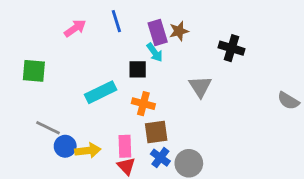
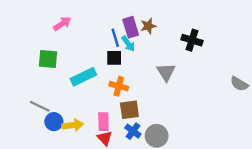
blue line: (116, 21) -> (115, 38), moved
green square: (34, 71) -> (48, 59), moved

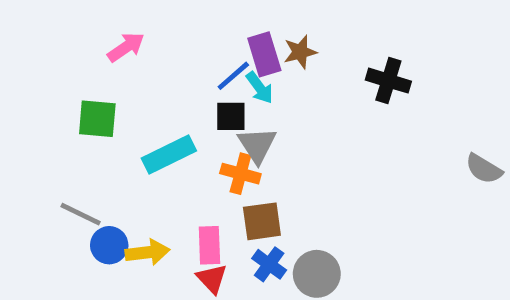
blue line: (115, 38) -> (233, 76), turned 66
gray triangle: (166, 72) -> (257, 145), moved

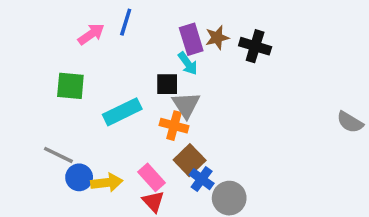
blue line: (233, 76) -> (126, 22), moved, turned -32
black cross: (388, 81) -> (255, 46), moved
brown square: (262, 221) -> (190, 160), turned -36
pink rectangle: (209, 245) -> (152, 177), turned -40
blue cross: (269, 264) -> (202, 179), moved

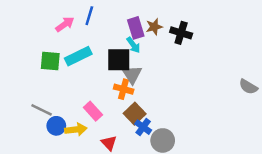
black square: (167, 84) -> (119, 60), size x1.5
cyan rectangle: (122, 112) -> (78, 56), moved
pink rectangle: (152, 177) -> (93, 111), moved

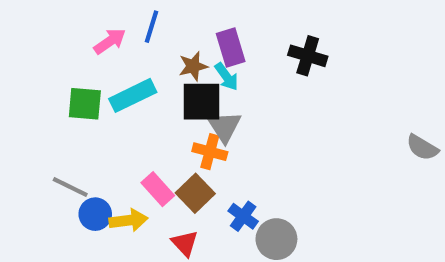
brown star: (154, 27) -> (193, 66), moved
brown square: (135, 114) -> (195, 193), moved

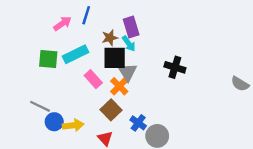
black cross: (308, 56) -> (175, 67), moved
orange cross: (210, 152) -> (119, 86), turned 30
pink rectangle: (158, 189) -> (93, 79), moved

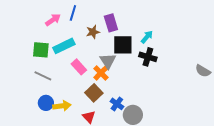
cyan arrow: (129, 44) -> (147, 37), moved, turned -104
black square: (115, 58) -> (123, 45), moved
gray line: (40, 106) -> (43, 76), moved

